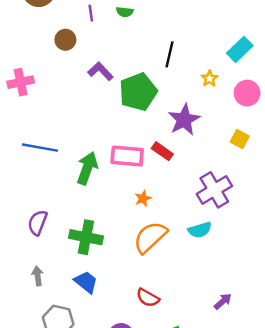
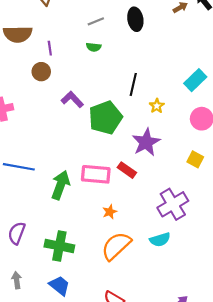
purple line: (91, 13) -> (50, 48), moved
yellow star: (210, 79) -> (157, 106), moved

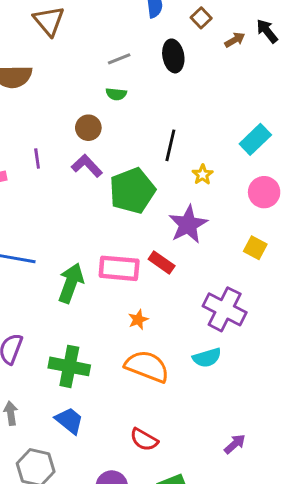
purple line: (50, 48) -> (37, 158), moved
brown circle: (41, 72) -> (88, 128), moved
purple cross: (173, 204) -> (225, 309), turned -32
orange semicircle: (116, 246) -> (147, 366), turned 64

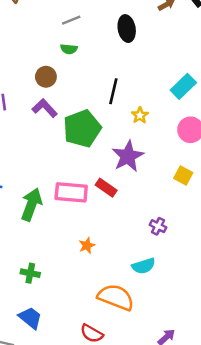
black ellipse: (173, 56) -> (127, 29), moved
purple cross: (225, 309) -> (158, 226), size x0.5
orange star: (138, 320) -> (87, 245), moved
green cross: (69, 366) -> (30, 273), size x0.6
orange semicircle: (147, 366) -> (116, 297), moved

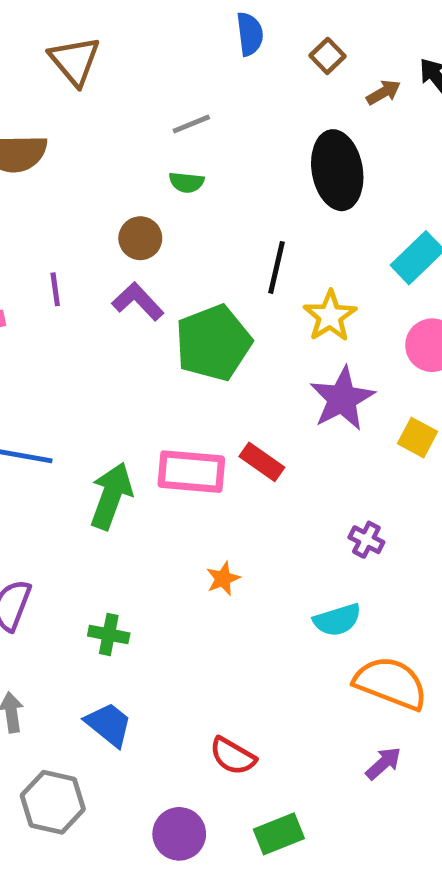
black ellipse: (127, 29) -> (337, 170), moved, size x1.4
yellow star: (140, 115) -> (330, 316), size x1.5
purple star: (128, 156) -> (342, 399), moved
orange semicircle: (116, 297) -> (391, 683), moved

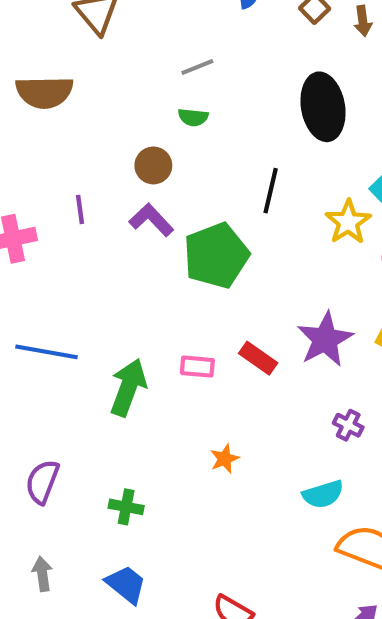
brown arrow: (383, 92) -> (363, 21), moved, turned 112
yellow star: (330, 316) -> (348, 222), moved
purple star: (342, 399) -> (325, 339), moved
pink rectangle: (191, 472) -> (197, 367), size x0.6

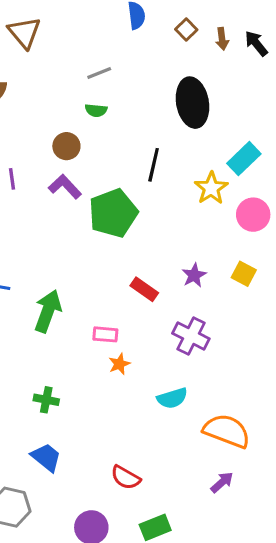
purple star: (325, 339) -> (194, 275), size x0.6
pink rectangle: (197, 367) -> (105, 334), moved
purple cross: (348, 425) -> (191, 336), moved, size x1.6
cyan semicircle: (323, 494) -> (172, 398), moved

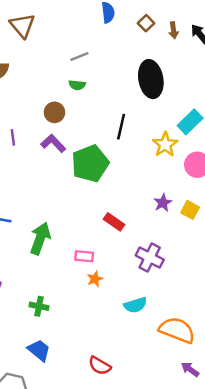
purple star: (194, 275) -> (163, 203), moved
purple arrow: (222, 482) -> (190, 369), moved, turned -102

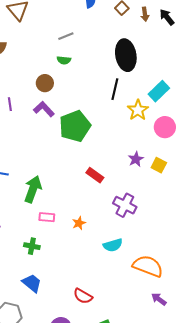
black line: (121, 127) -> (115, 89), moved
pink rectangle: (84, 256) -> (47, 217), moved

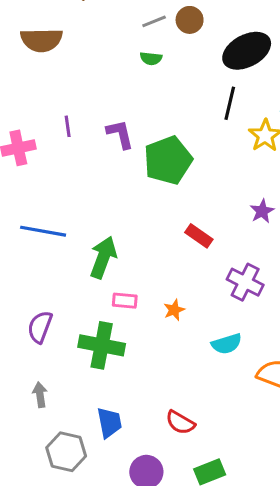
black ellipse: (126, 55) -> (247, 51), turned 72
brown circle: (45, 83) -> (190, 20), moved
purple L-shape: (44, 109) -> (120, 134), turned 30
green cross: (32, 246) -> (102, 345), size x1.8
blue trapezoid: (32, 283) -> (109, 423), moved, turned 40

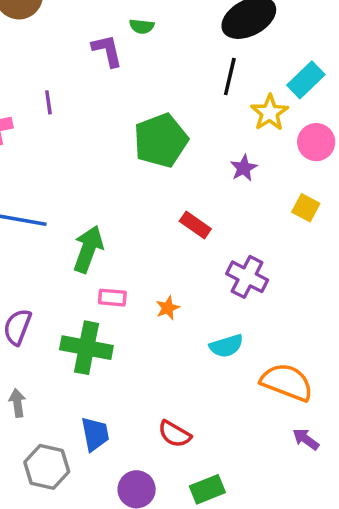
purple L-shape: (120, 134) -> (107, 51), moved
purple star: (262, 211) -> (244, 168), moved

